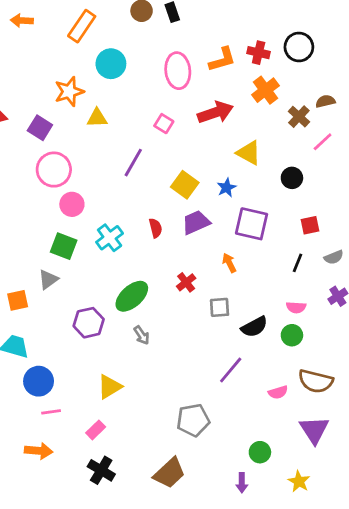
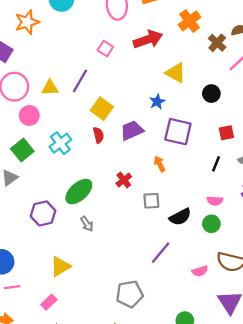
yellow triangle: (97, 118) -> (50, 88), moved
yellow square: (185, 185) -> (102, 109), moved
green square: (64, 246) -> (22, 150), turned 30

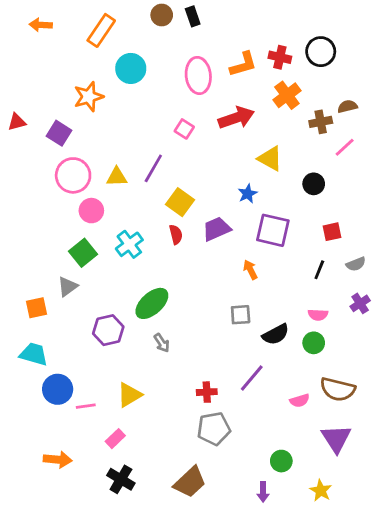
brown cross: (217, 43) -> (321, 122), turned 36
red cross: (124, 180) -> (207, 392), moved, turned 35
pink line: (12, 287) -> (86, 406), moved

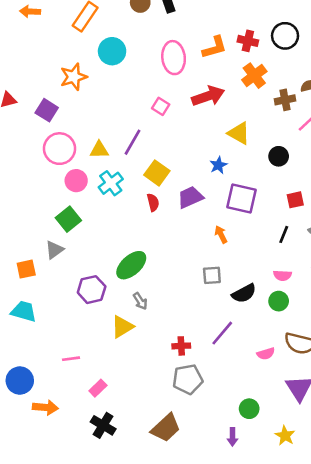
cyan cross: (129, 244) -> (111, 183), moved
blue circle: (58, 389) -> (20, 381), moved
yellow triangle: (129, 395) -> (122, 327), moved

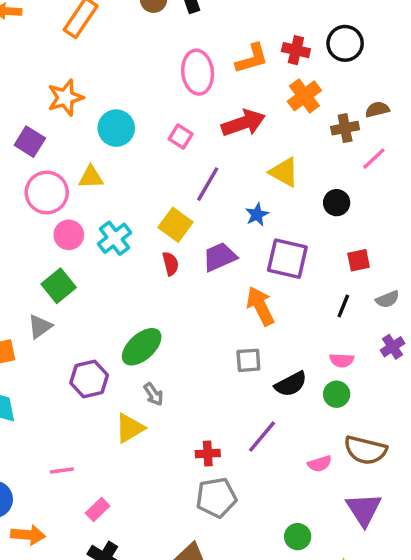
cyan circle: (112, 51) -> (116, 128), moved
purple line: (133, 142) -> (208, 184), moved
yellow triangle: (99, 150) -> (91, 177), moved
orange arrow: (221, 234) -> (260, 306), size x1.6

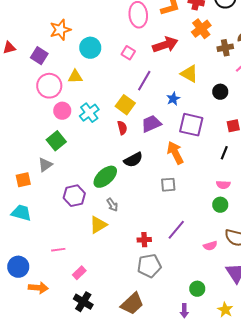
black semicircle: (291, 384) -> (133, 160), moved

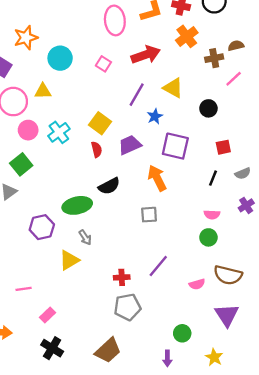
purple line: (144, 81) -> (137, 95), moved
green ellipse: (105, 177) -> (77, 205), turned 30

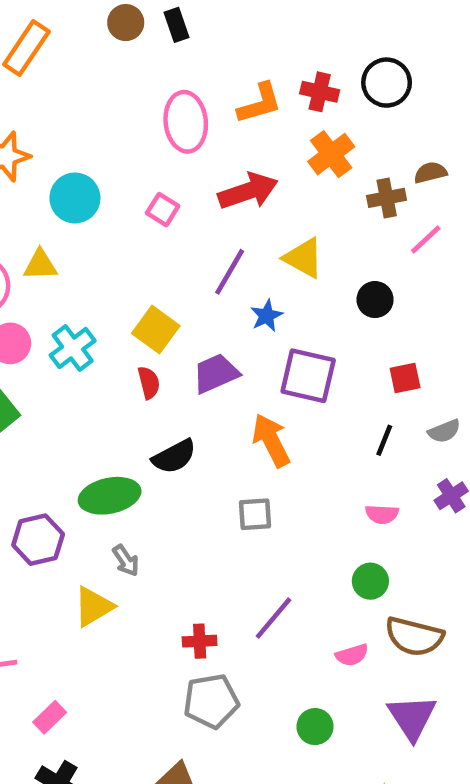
green circle: (208, 237) -> (370, 581), moved
green circle: (182, 333) -> (315, 727), moved

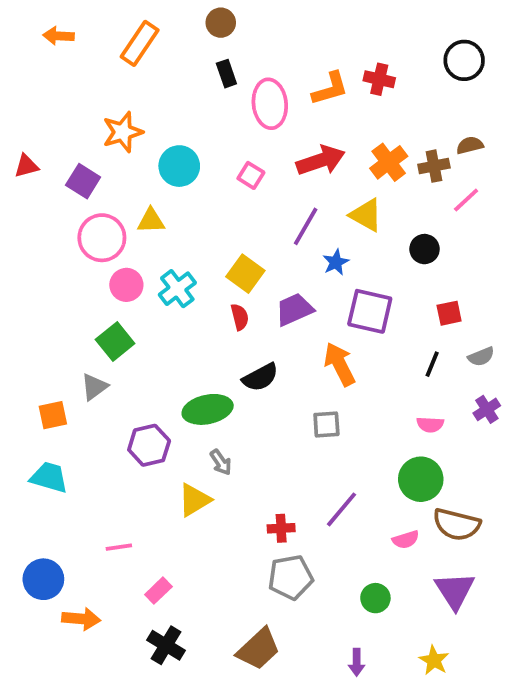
black rectangle: (177, 25) -> (226, 74), moved
black circle: (387, 83) -> (464, 60), moved
orange cross: (331, 154) -> (389, 162), moved
green circle: (370, 581) -> (421, 479), size x1.5

